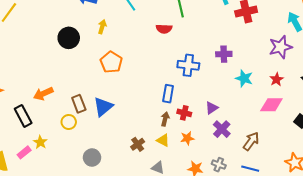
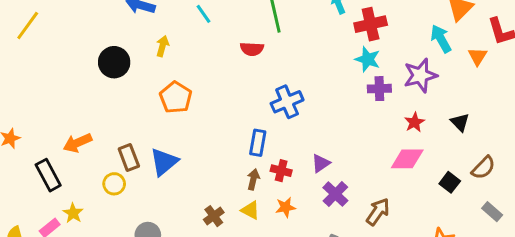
purple cross: (224, 54) -> (379, 89), moved
blue cross: (188, 65) -> (287, 102), turned -30
cyan star: (244, 78) -> (368, 59), moved

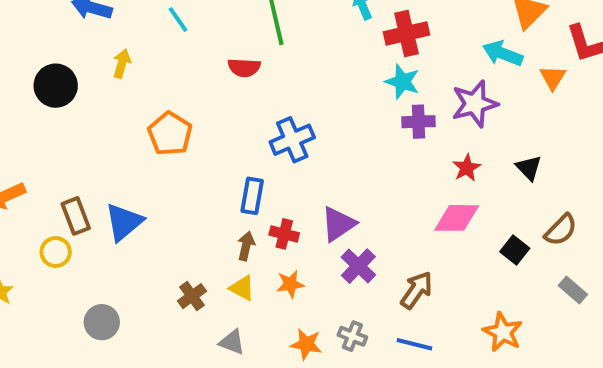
cyan arrow: (441, 39) -> (503, 54), turned -40
orange pentagon: (176, 97) -> (170, 134), moved
purple triangle: (321, 163) -> (338, 224), size x1.4

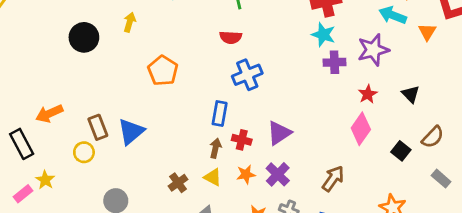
red semicircle: (244, 68) -> (231, 37), moved
pink diamond: (457, 218) -> (361, 129), turned -56
purple cross: (358, 266) -> (278, 174), moved

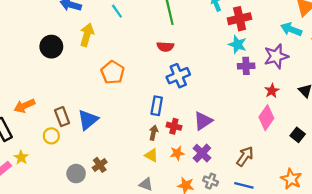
yellow arrow: (130, 22) -> (87, 35), size x1.5
brown cross: (178, 183) -> (100, 165), moved

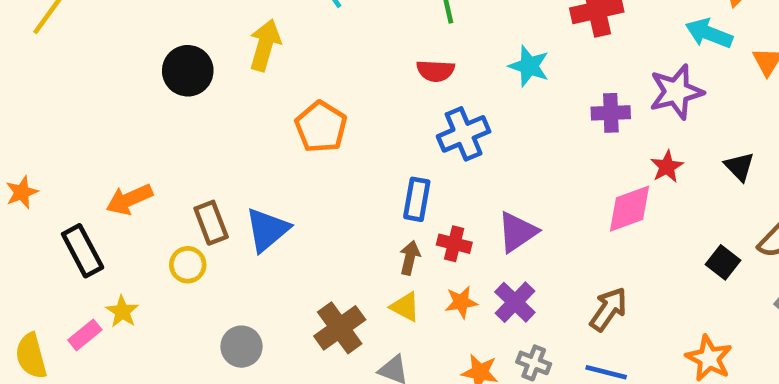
cyan star: (237, 44) -> (529, 66), moved
pink diamond: (266, 118) -> (630, 209), moved, turned 35
brown cross: (100, 165) -> (340, 328), moved, size x1.5

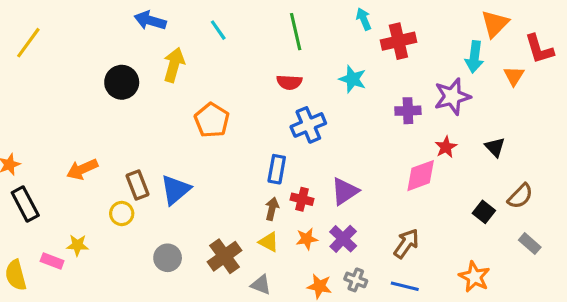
cyan arrow: (709, 33) -> (474, 57), turned -104
black rectangle: (83, 251) -> (25, 204), moved
yellow star: (122, 312) -> (77, 245), turned -30
pink rectangle: (85, 335) -> (52, 261), turned 60
gray circle: (241, 347) -> (168, 258), moved

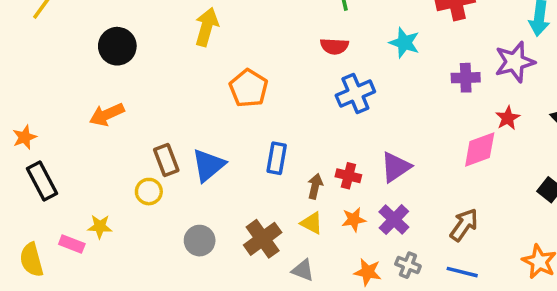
black circle: (122, 82) -> (117, 46), moved
orange arrow: (82, 169) -> (107, 114), moved
blue rectangle: (277, 169) -> (277, 158), moved

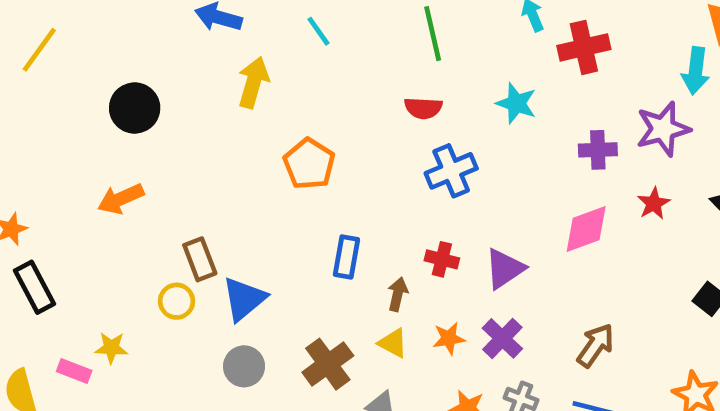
pink diamond: (480, 149) -> (586, 229), moved
blue triangle: (208, 165) -> (244, 299), moved
red cross: (348, 176) -> (442, 259), moved

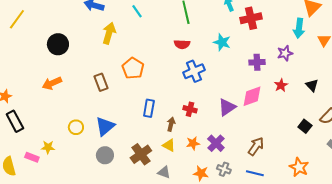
purple star: (663, 129) -> (285, 53), size x0.7
brown rectangle: (200, 259) -> (101, 82), moved
purple triangle: (505, 269) -> (227, 107), moved

